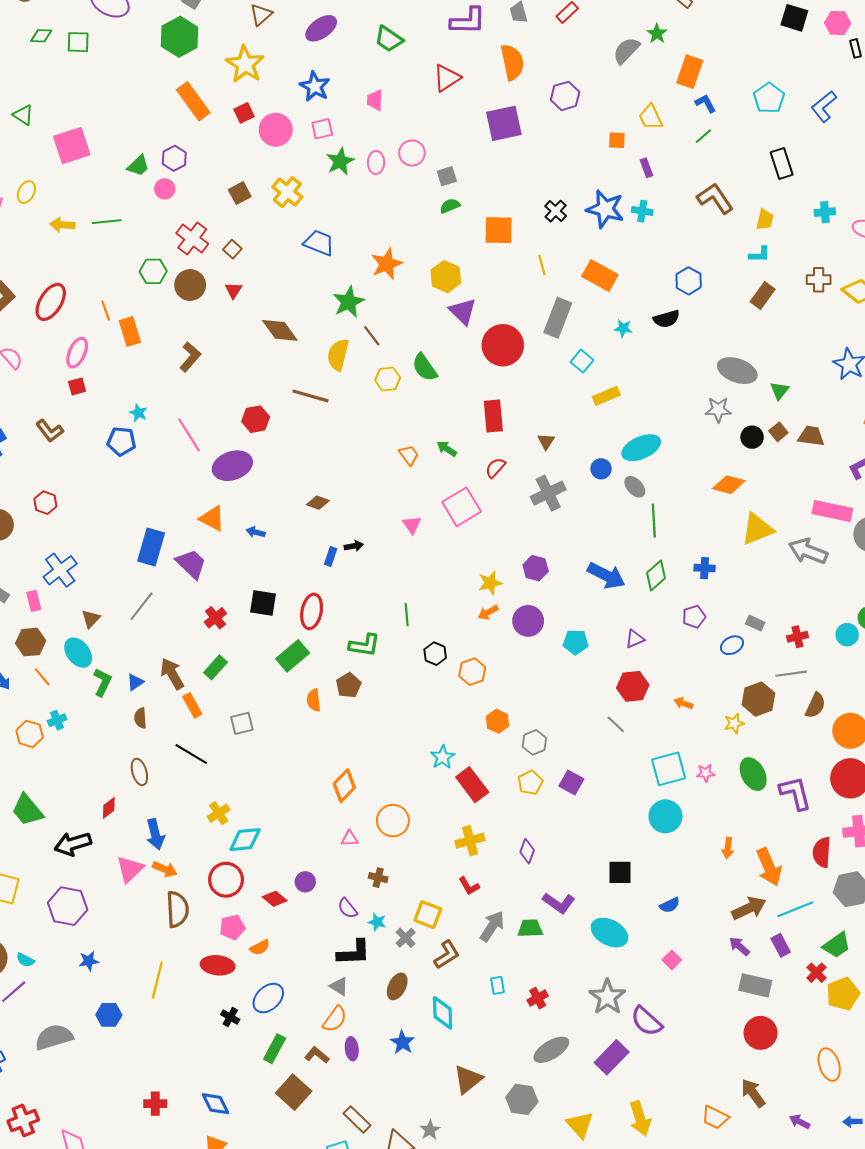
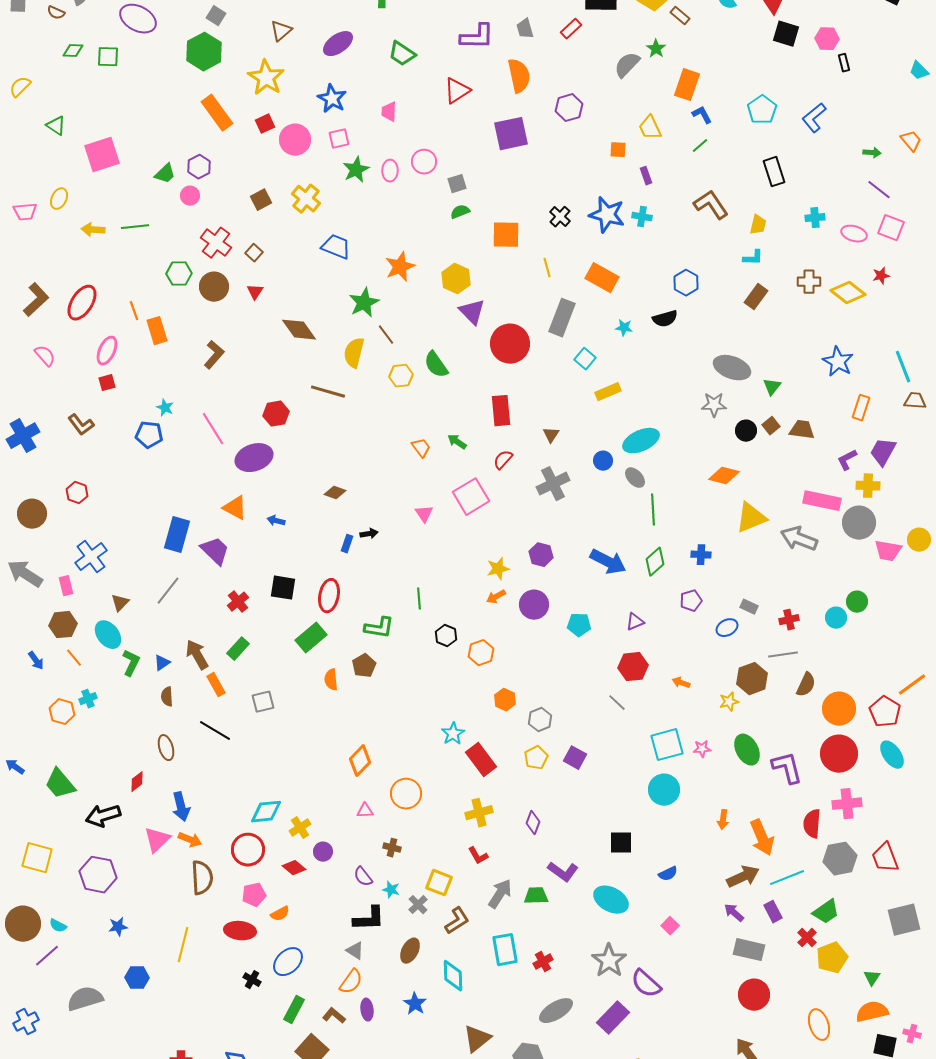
yellow cross: (219, 813) -> (300, 828), moved
cyan rectangle: (497, 985) -> (505, 950), size x1.8

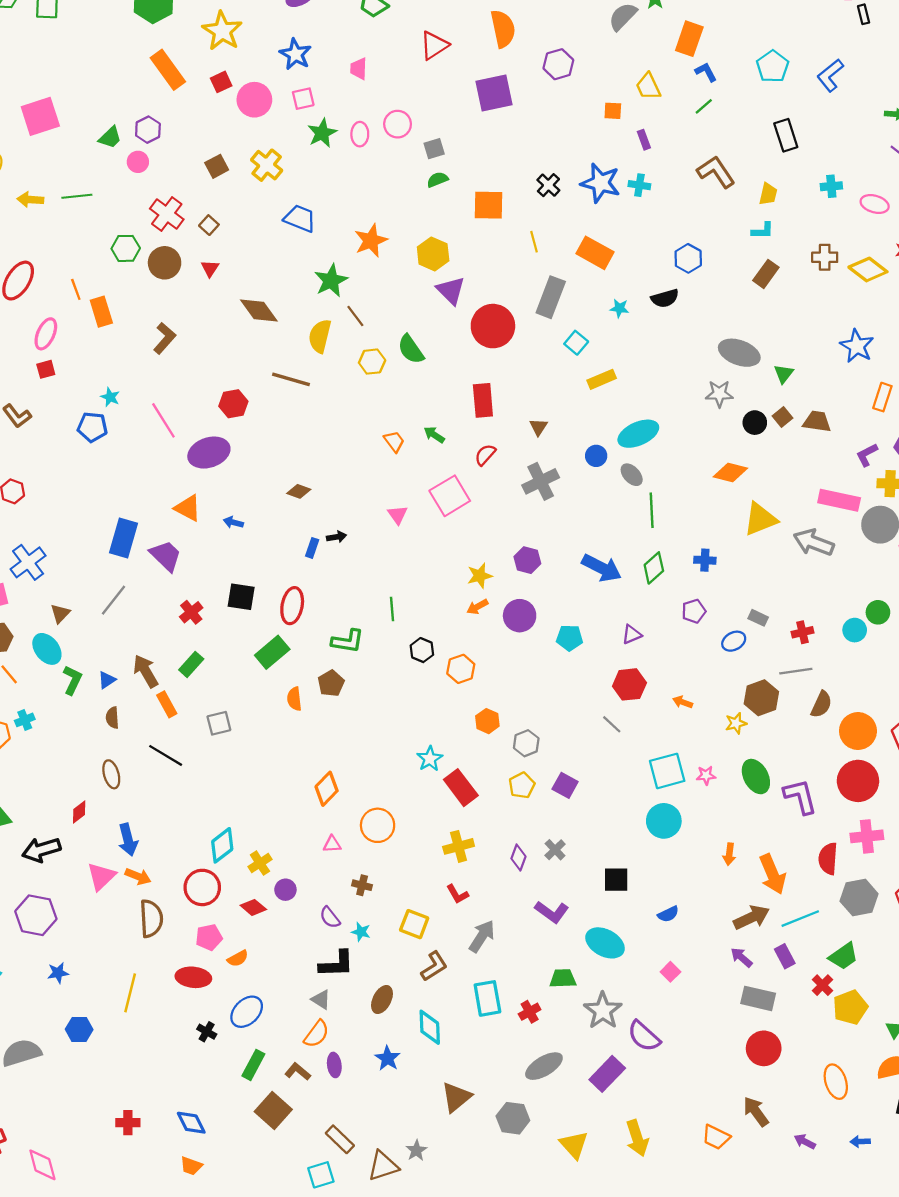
cyan diamond: (266, 812) -> (222, 845), turned -32
green trapezoid: (536, 896) -> (563, 978), moved
gray cross: (418, 905) -> (555, 850), moved

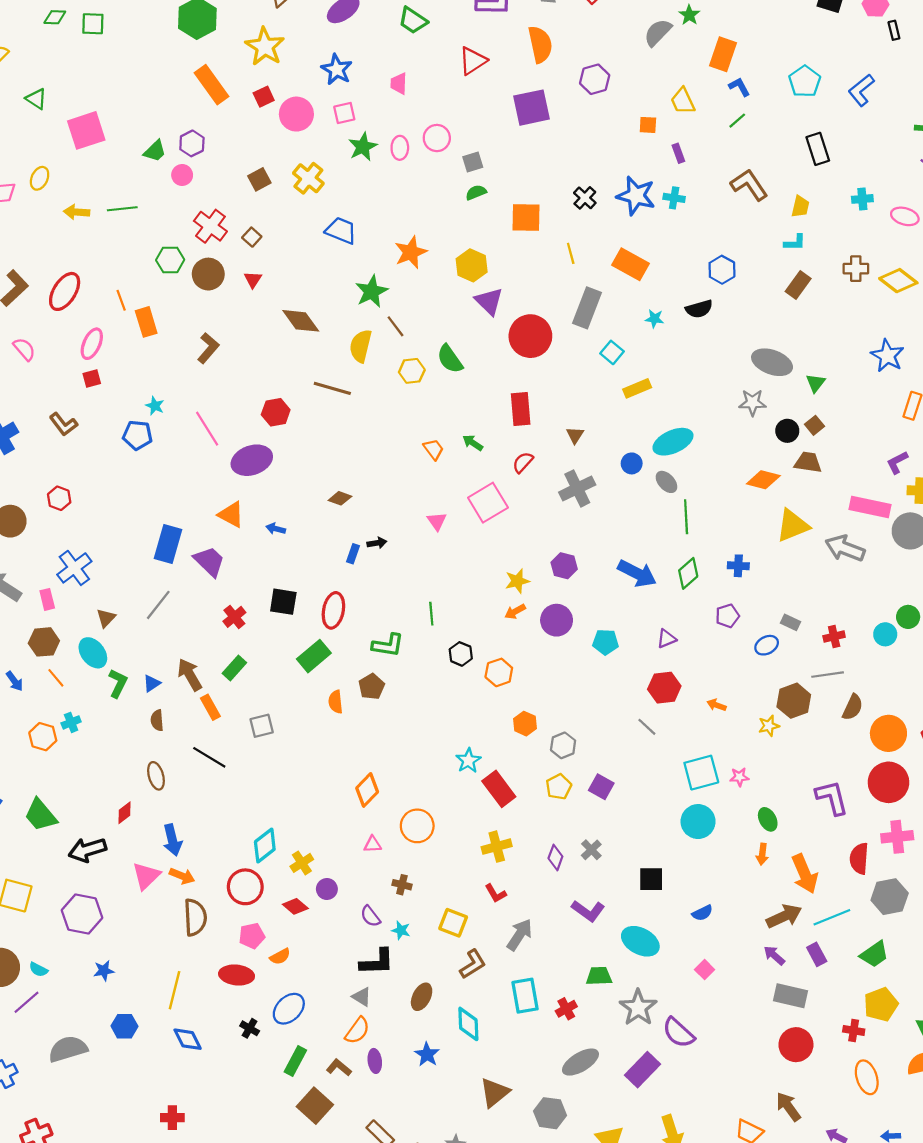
brown trapezoid: (817, 421) -> (808, 462), moved
green ellipse: (756, 777) -> (768, 819), moved, size x0.7
red cross: (822, 985) -> (854, 1031), moved, turned -36
blue diamond: (191, 1123) -> (188, 1039), moved

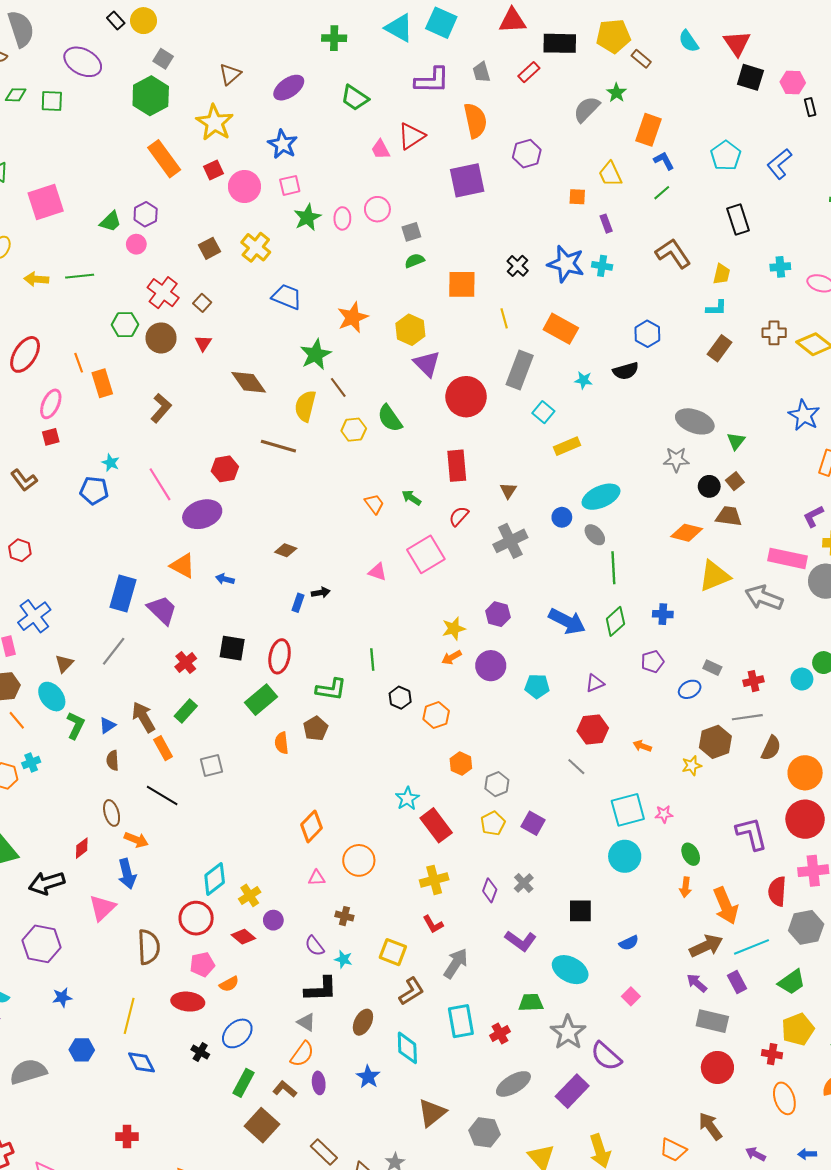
pink trapezoid: (399, 84) -> (380, 149), moved, turned -30
pink triangle: (437, 521) -> (377, 572), turned -36
orange arrow: (182, 876) -> (136, 840), moved

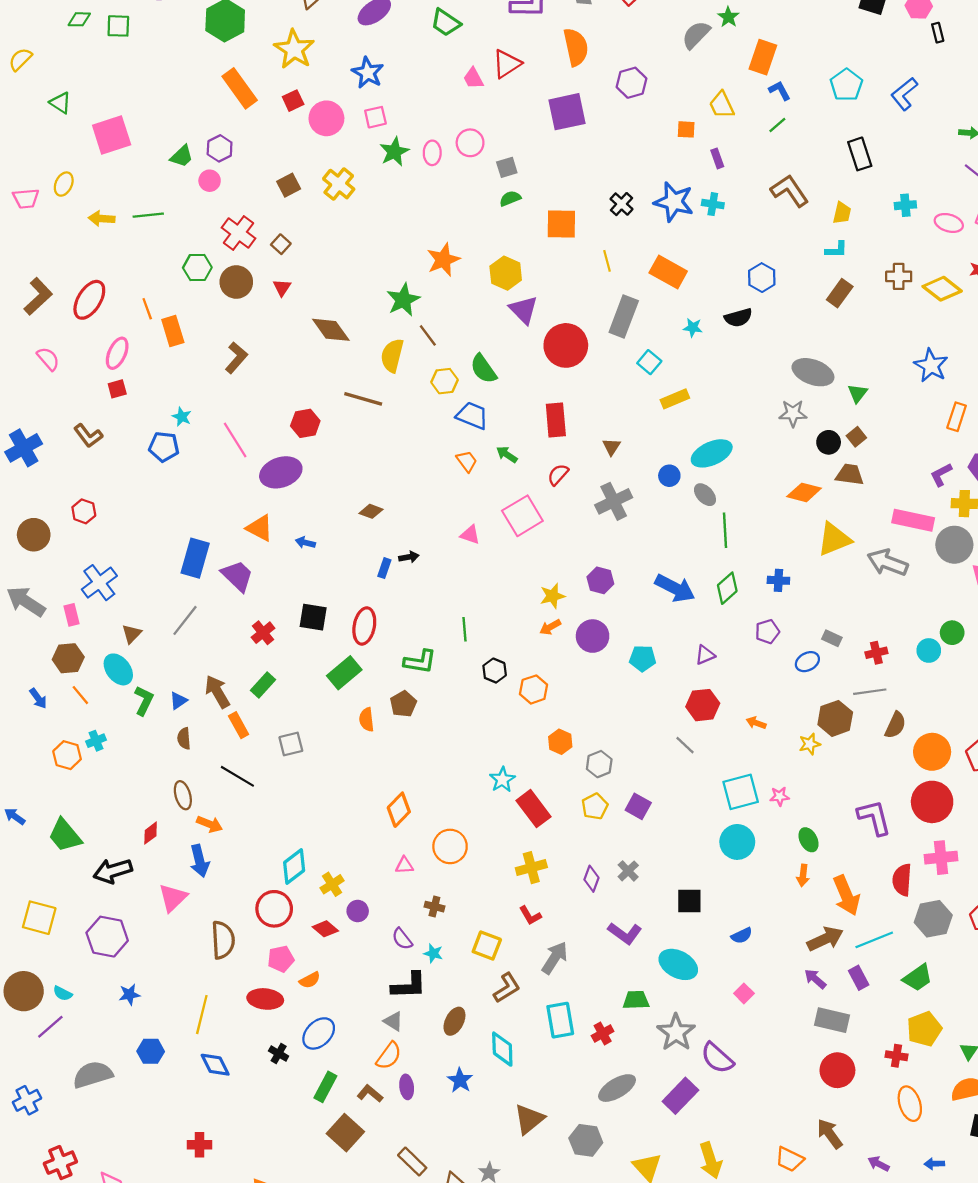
blue trapezoid: (287, 297) -> (472, 416), moved

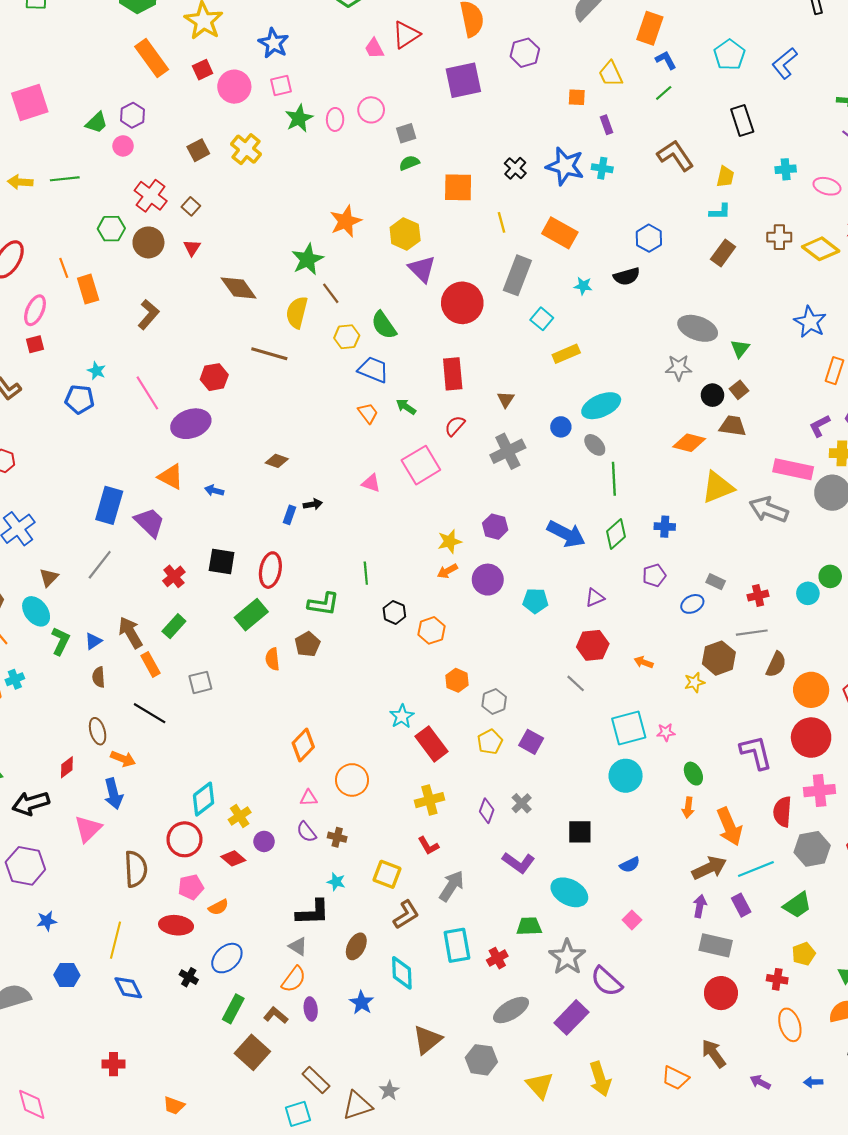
purple semicircle: (402, 939) -> (306, 832), moved
purple arrow: (815, 979) -> (700, 906), turned 60
yellow pentagon: (924, 1029) -> (804, 954), size x0.7

